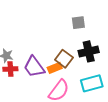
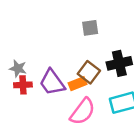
gray square: (78, 23) -> (90, 28), moved

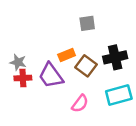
orange rectangle: (77, 84) -> (67, 55), moved
pink semicircle: (83, 112) -> (80, 104), size x0.7

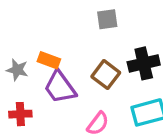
orange rectangle: (67, 55) -> (49, 60), moved, turned 42
red cross: (23, 78) -> (20, 114), moved

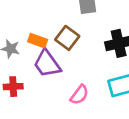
brown square: (106, 75) -> (67, 38), moved

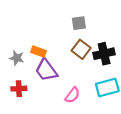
brown square: (67, 38) -> (81, 49), moved

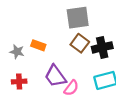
gray square: (79, 23) -> (78, 18), size x1.6
purple trapezoid: (46, 70) -> (55, 76), moved

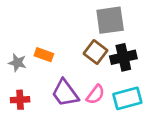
gray square: (78, 18) -> (110, 20), moved
pink semicircle: (71, 88) -> (96, 94), moved

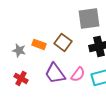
brown square: (96, 52) -> (63, 42), moved
red cross: (20, 100) -> (21, 78), turned 32

